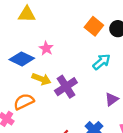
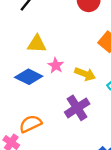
yellow triangle: (27, 14) -> (37, 44), moved
yellow arrow: (41, 79) -> (85, 74), moved

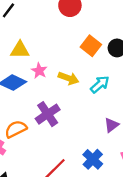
purple cross: (77, 108) -> (48, 114), moved

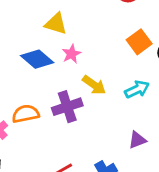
yellow arrow: (68, 78) -> (94, 85), moved

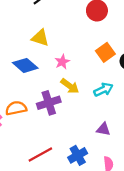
pink star: (71, 54) -> (62, 62), moved
purple triangle: (137, 140) -> (103, 129), turned 32

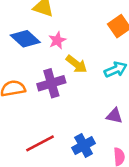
pink star: (62, 62) -> (57, 40), moved

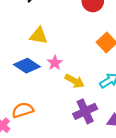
purple cross: (51, 83) -> (85, 111), moved

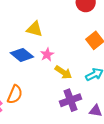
orange semicircle: (23, 110) -> (15, 94), turned 126

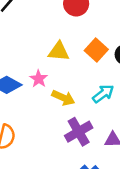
yellow triangle: (35, 29) -> (59, 51), moved

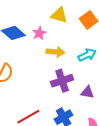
yellow arrow: (63, 98) -> (55, 52), turned -30

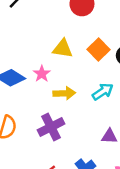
purple cross: (62, 81) -> (51, 127), moved

